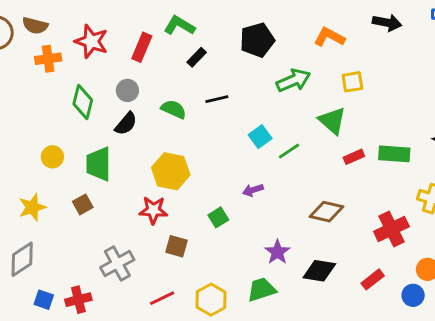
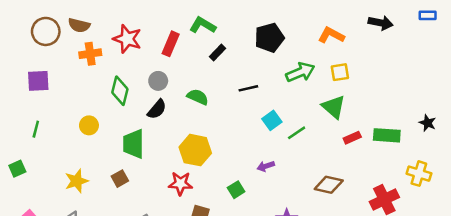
yellow square: (352, 82) -> (340, 72), moved
black line: (217, 99) -> (248, 88), moved
yellow circle: (52, 157) -> (89, 125), moved

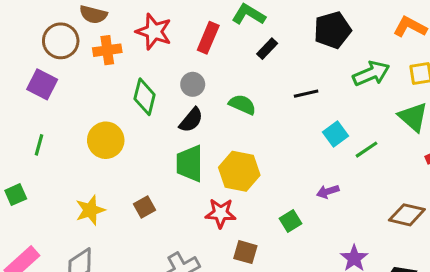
brown circle: (46, 31) -> (61, 41), moved
purple square: (38, 81) -> (42, 84), turned 30
yellow circle: (89, 125) -> (106, 140), size x1.5
green trapezoid: (133, 144) -> (190, 164), moved

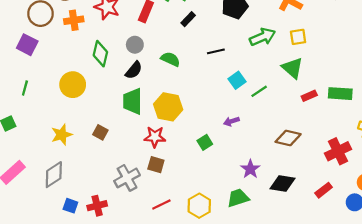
brown square: (145, 207) -> (100, 132), turned -32
brown square: (245, 252) -> (156, 165), moved

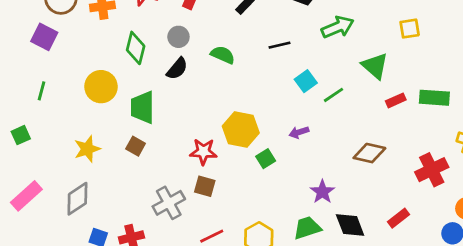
yellow square: (298, 37) -> (410, 29), moved
green trapezoid: (133, 101) -> (143, 107), moved
yellow hexagon: (168, 107) -> (241, 130), moved
black diamond: (282, 183) -> (350, 225), moved, turned 60
red rectangle: (324, 190) -> (398, 218), moved

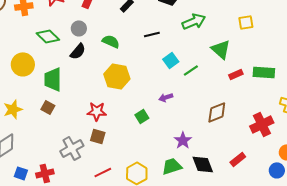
green diamond: (136, 48) -> (48, 36), turned -60
yellow hexagon: (241, 130) -> (117, 76), moved
brown diamond: (369, 153) -> (217, 112), turned -35

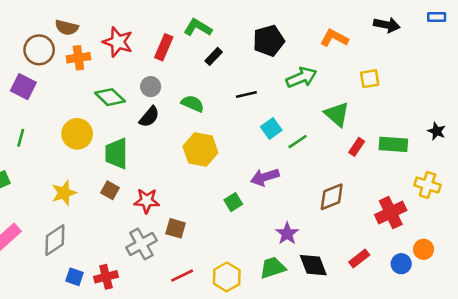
red rectangle: (236, 74) -> (357, 147), turned -32
purple arrow: (166, 97) -> (265, 177), size x1.5
red star: (97, 111) -> (147, 201), moved
blue circle: (277, 170) -> (401, 264), moved

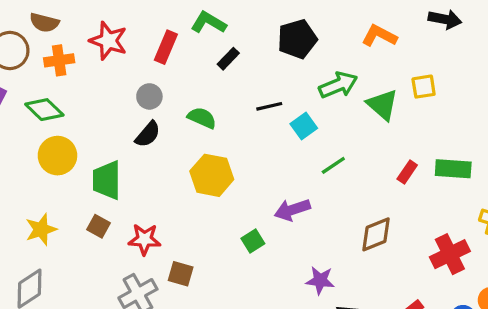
green diamond: (110, 97) -> (44, 110), moved
green triangle: (337, 114) -> (383, 105), moved
cyan square: (271, 129) -> (304, 126), moved
purple star: (287, 234) -> (320, 280), turned -30

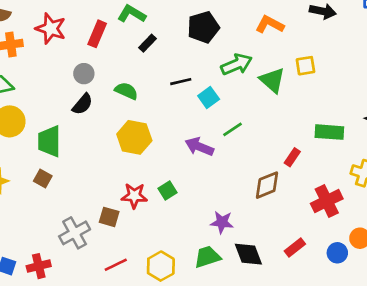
red rectangle: (407, 172) -> (292, 157), moved
purple arrow: (292, 210) -> (199, 147), moved, turned 40
red star: (144, 239) -> (134, 196), moved

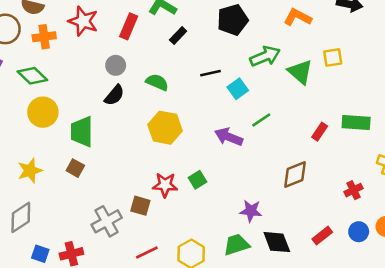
red rectangle: (292, 157) -> (320, 132), moved
red cross: (327, 201) -> (353, 190), size x0.6
blue circle: (337, 253) -> (359, 232), moved

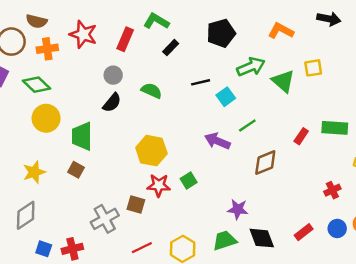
yellow hexagon: (165, 128) -> (151, 151), moved
brown diamond: (295, 175) -> (265, 163), moved

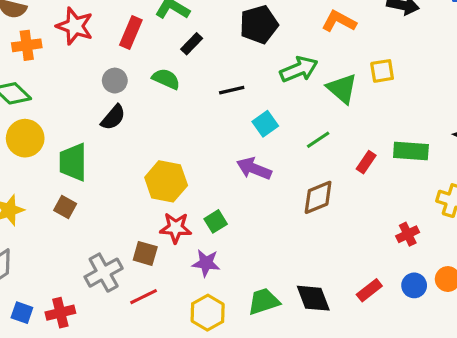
green semicircle: (151, 91) -> (166, 79), moved
cyan square: (226, 97) -> (265, 124), moved
green line: (247, 125) -> (318, 140), moved
purple star: (238, 209) -> (206, 263), moved
red line: (142, 248) -> (144, 297), moved

